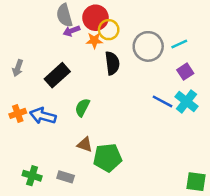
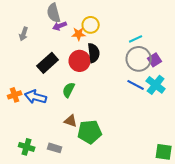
red circle: (96, 18) -> (80, 61), moved
cyan line: (179, 44) -> (136, 39), moved
gray circle: (148, 46) -> (139, 59), moved
gray arrow: (18, 68) -> (24, 34), moved

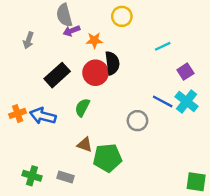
yellow circle: (91, 25) -> (122, 16), moved
gray circle: (139, 59) -> (137, 121), moved, size x0.7

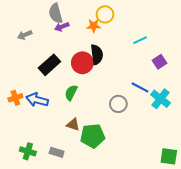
gray arrow: (28, 40) -> (25, 35), turned 48
orange star: (94, 40) -> (94, 26), moved
cyan cross: (187, 101) -> (161, 99), moved

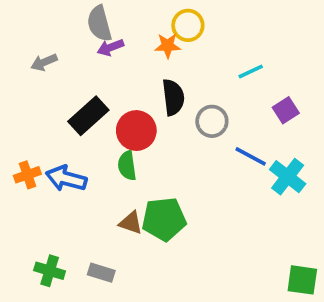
red circle: (82, 63) -> (136, 131), moved
green semicircle: (71, 93) -> (127, 166), turned -35
gray circle: (118, 104) -> (212, 121), moved
green pentagon: (93, 136) -> (164, 219), moved

